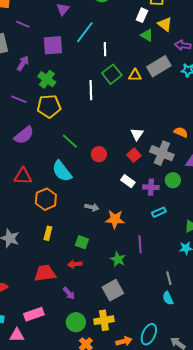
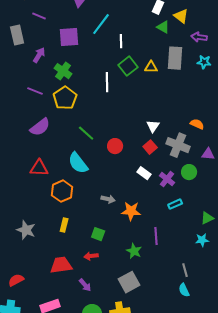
gray rectangle: (159, 66) -> (175, 58), turned -55
yellow pentagon: (49, 106) -> (65, 98), turned -30
purple cross: (151, 187) -> (167, 179), turned 35

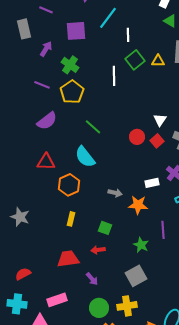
red circle: (115, 146) -> (137, 137), moved
white rectangle: (144, 173) -> (152, 183), moved, turned -48
gray star: (26, 230) -> (20, 217), moved

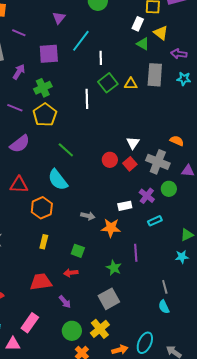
green cross: (70, 65) -> (43, 88), turned 30
pink rectangle: (57, 300) -> (30, 323), turned -36
yellow cross: (127, 306) -> (100, 329), turned -30

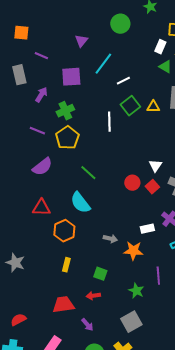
white line: (101, 58) -> (123, 81), turned 64

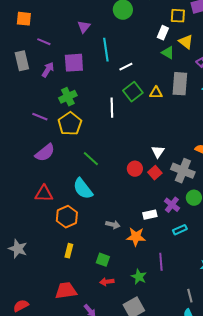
cyan line: (103, 64) -> (106, 50), turned -45
purple arrow: (41, 95) -> (48, 70), moved
red arrow: (93, 296) -> (107, 282), moved

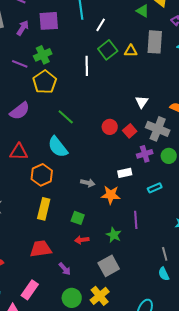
white line: (126, 67) -> (101, 25), turned -32
purple line: (40, 117) -> (20, 64), moved
white triangle: (158, 152) -> (142, 102), moved
purple cross: (172, 205) -> (145, 154), moved, turned 35
yellow rectangle: (69, 251) -> (44, 209), size x1.5

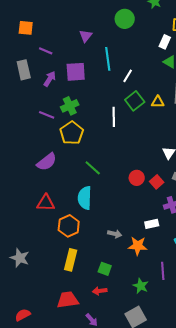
cyan semicircle: (58, 147) -> (85, 198), turned 40
red arrow: (82, 240) -> (100, 291), moved

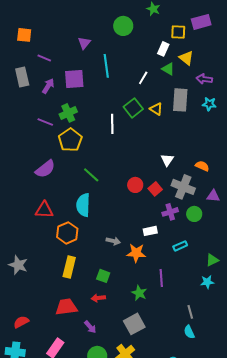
white line: (128, 76) -> (143, 78), moved
yellow triangle: (158, 102) -> (156, 109), turned 32

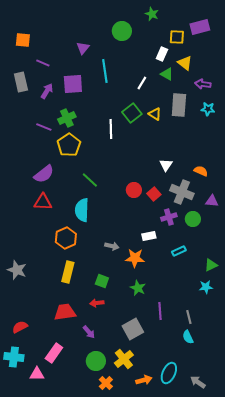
red triangle: (44, 210) -> (43, 202), moved
purple line: (161, 278) -> (160, 311), moved
green star: (139, 293) -> (138, 288), moved

